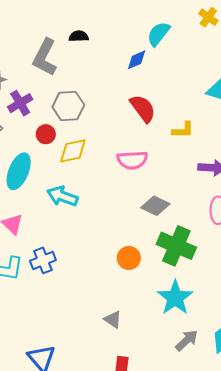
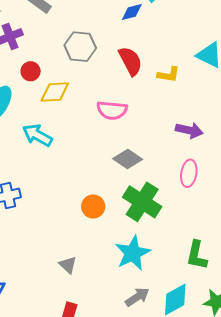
gray hexagon: (68, 106) -> (80, 47), moved
yellow L-shape: (183, 130) -> (169, 75), moved

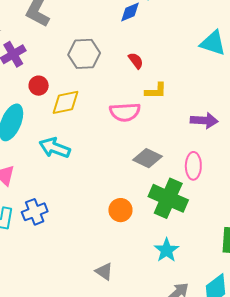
red semicircle: (130, 61) -> (136, 61), size x0.6
yellow L-shape: (169, 75) -> (156, 91), moved
pink ellipse: (189, 173) -> (193, 166), moved
cyan star: (133, 253) -> (167, 250), size x0.7

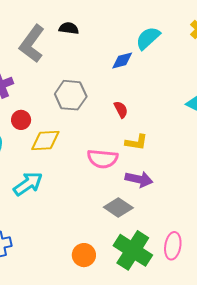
purple arrow: (204, 121) -> (139, 179), moved
cyan arrow: (55, 148) -> (28, 184), turned 116
pink ellipse: (193, 166) -> (173, 246), moved

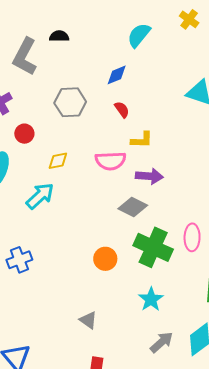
blue diamond: (122, 60) -> (117, 75), moved
yellow diamond: (45, 141) -> (58, 161), moved, size x0.7

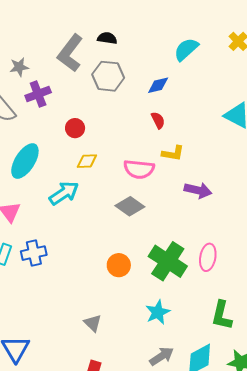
gray hexagon: (70, 102) -> (108, 76), moved
red circle: (24, 134) -> (75, 128), moved
purple arrow: (149, 176) -> (198, 190), moved
gray diamond: (133, 207) -> (130, 206), moved

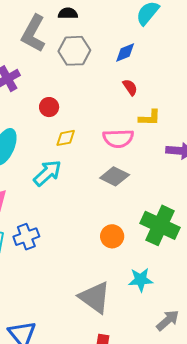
cyan star: (158, 312) -> (141, 280), moved, turned 30
gray triangle: (93, 323) -> (95, 297), size x1.8

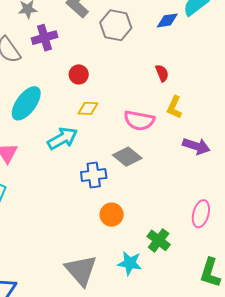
blue diamond: (125, 53) -> (167, 20), moved
yellow L-shape: (150, 118) -> (174, 107), turned 100
green cross: (160, 225) -> (159, 240), moved, size x0.6
blue cross: (26, 237) -> (94, 175), moved

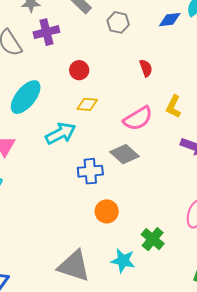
gray hexagon: (116, 25) -> (118, 22), size x0.7
red semicircle: (162, 73) -> (146, 68), moved
pink semicircle: (139, 120) -> (138, 118), turned -44
gray triangle: (81, 270) -> (74, 266), turned -33

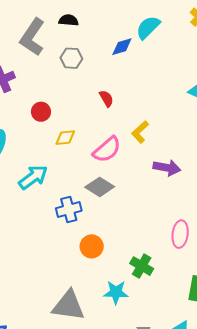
yellow diamond: (87, 104) -> (65, 138), moved
yellow L-shape: (174, 107) -> (140, 132), turned 30

